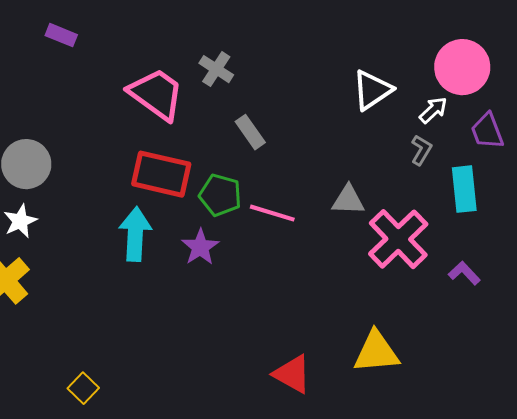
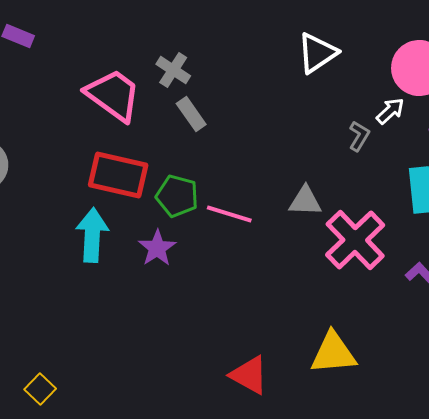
white triangle: (372, 90) -> (317, 53), moved
gray rectangle: (250, 132) -> (191, 114), moved
gray L-shape: (421, 150) -> (359, 136), moved

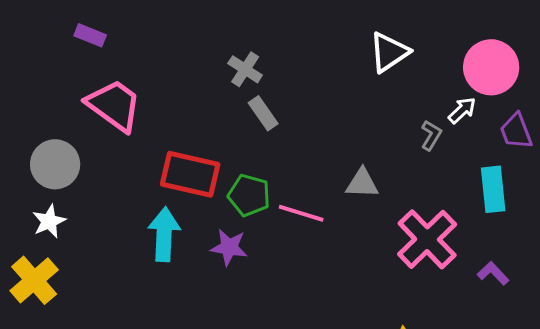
pink trapezoid: (113, 95) -> (114, 105), moved
gray triangle: (305, 201) -> (362, 183), moved
purple star: (157, 248) -> (229, 247), turned -30

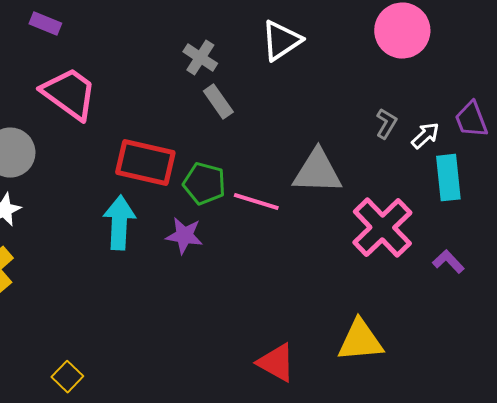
white triangle: (389, 52) -> (281, 41), moved
pink circle: (491, 67) -> (402, 31), moved
white arrow: (462, 110) -> (425, 136), moved
gray triangle: (362, 183) -> (317, 172), size x1.5

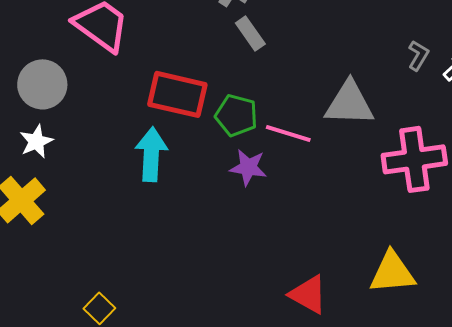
pink cross: (382, 228) -> (414, 159), turned 36
purple star: (184, 236) -> (248, 167), moved

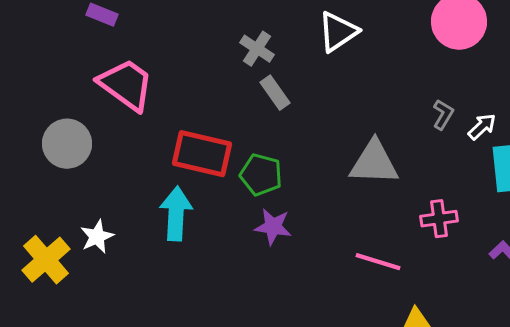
pink line: (288, 133) -> (378, 262), moved
white star: (36, 141) -> (97, 237), moved
pink cross: (414, 159) -> (439, 219), size x0.6

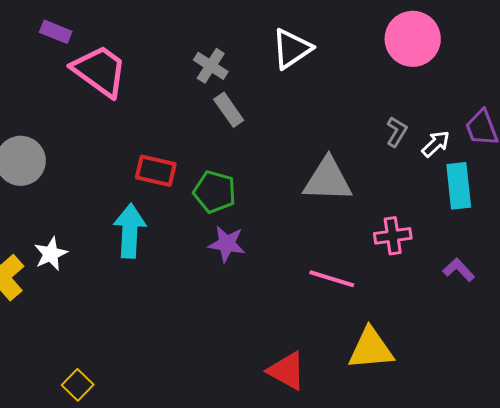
pink trapezoid: (126, 85) -> (100, 71), moved
red rectangle: (202, 154) -> (156, 171), size x0.7

